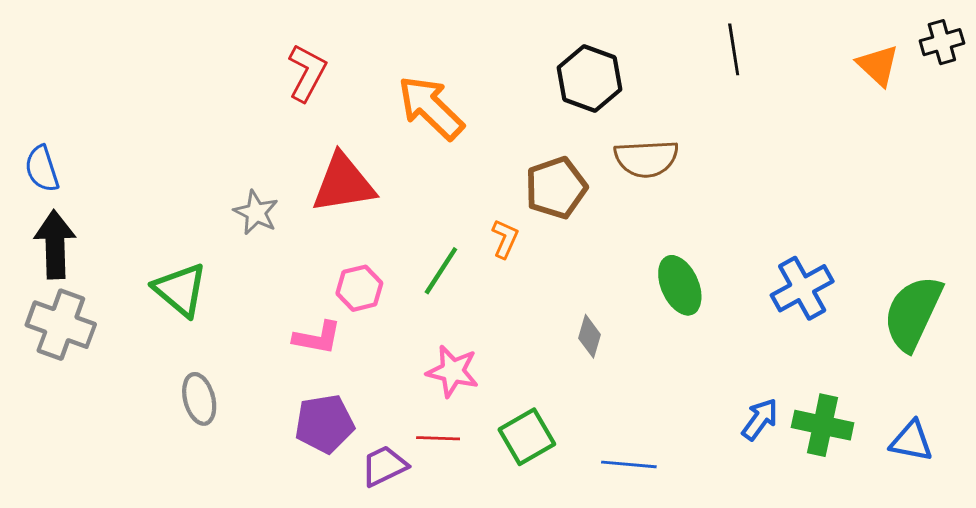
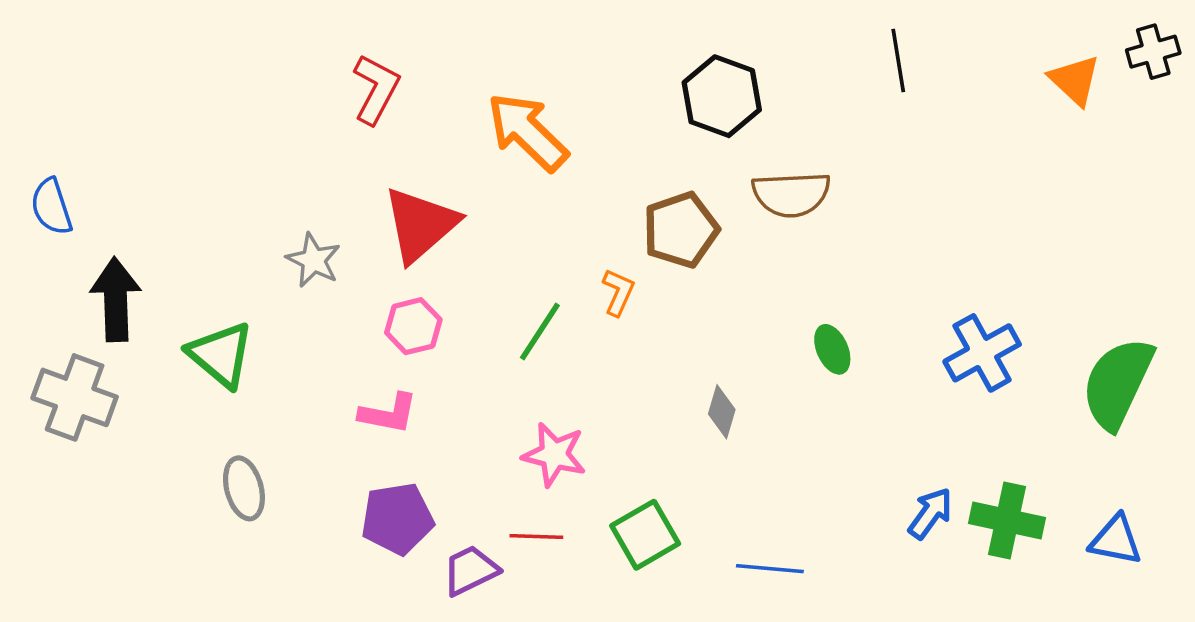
red triangle: (343, 183) -> (420, 225), turned -32
black arrow: (55, 245) -> (116, 299), moved
green ellipse: (680, 285) -> (832, 349), size x0.7
pink hexagon: (359, 288) -> (413, 326), moved

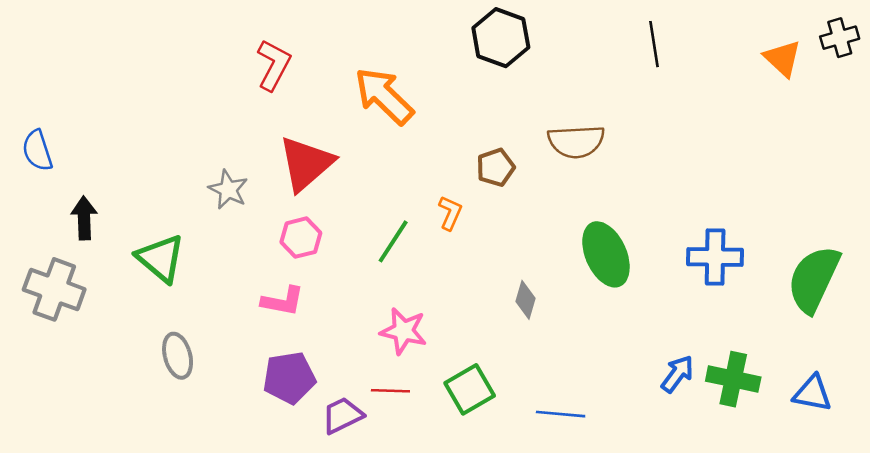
black hexagon: (722, 96) -> (501, 38), moved
brown pentagon: (681, 230) -> (496, 167), size x0.7
black arrow: (116, 299) -> (84, 218), size x0.7
green ellipse: (832, 349) -> (606, 254), size x1.8
blue cross: (982, 353) -> (715, 257), turned 30

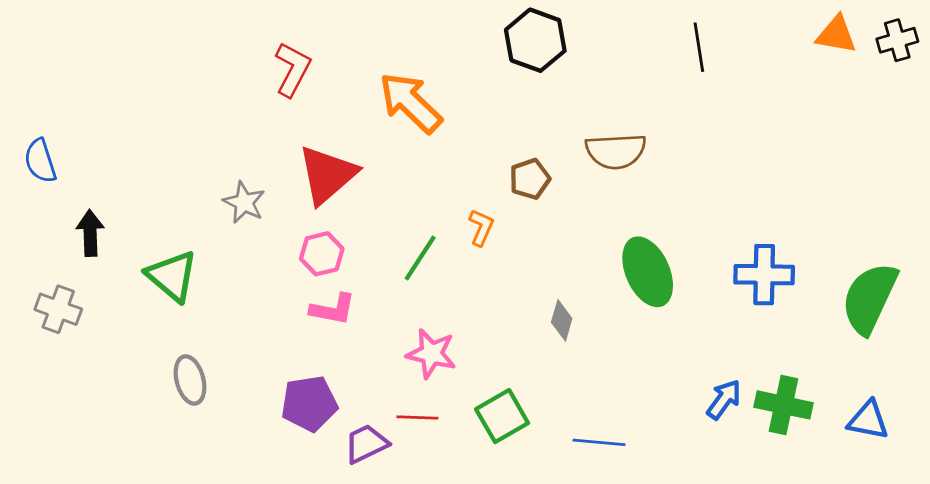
orange triangle: (783, 58) -> (836, 35), moved, turned -33
gray cross: (54, 289) -> (58, 309), size x0.7
pink L-shape: (283, 301) -> (333, 309), moved

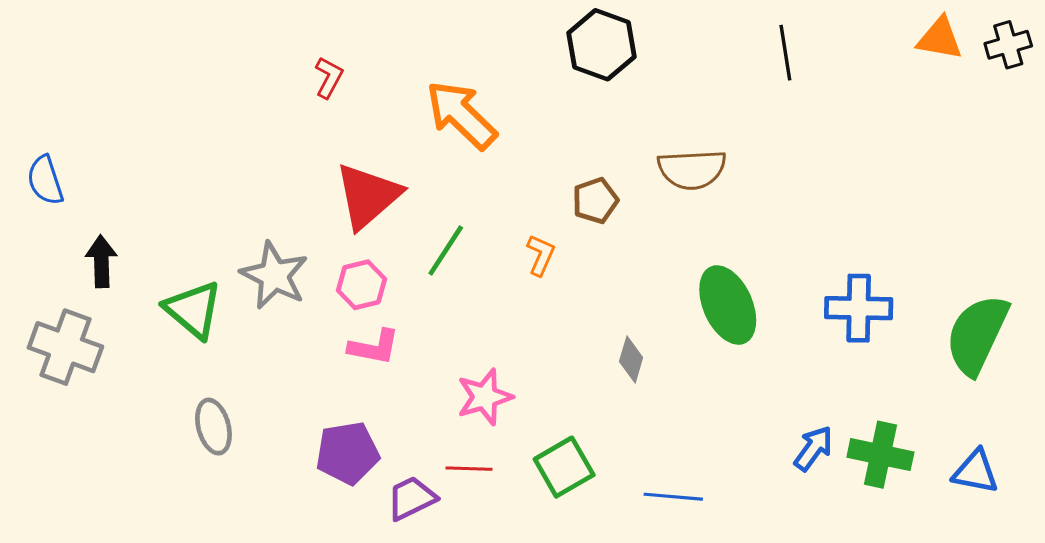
red L-shape: (293, 69) -> (329, 77), size x0.7
gray star: (244, 202) -> (274, 275), moved, size x1.4
green line: (420, 258) -> (446, 250), moved
gray cross: (58, 309) -> (65, 347), size x1.4
pink star: (431, 354) -> (485, 397), turned -30

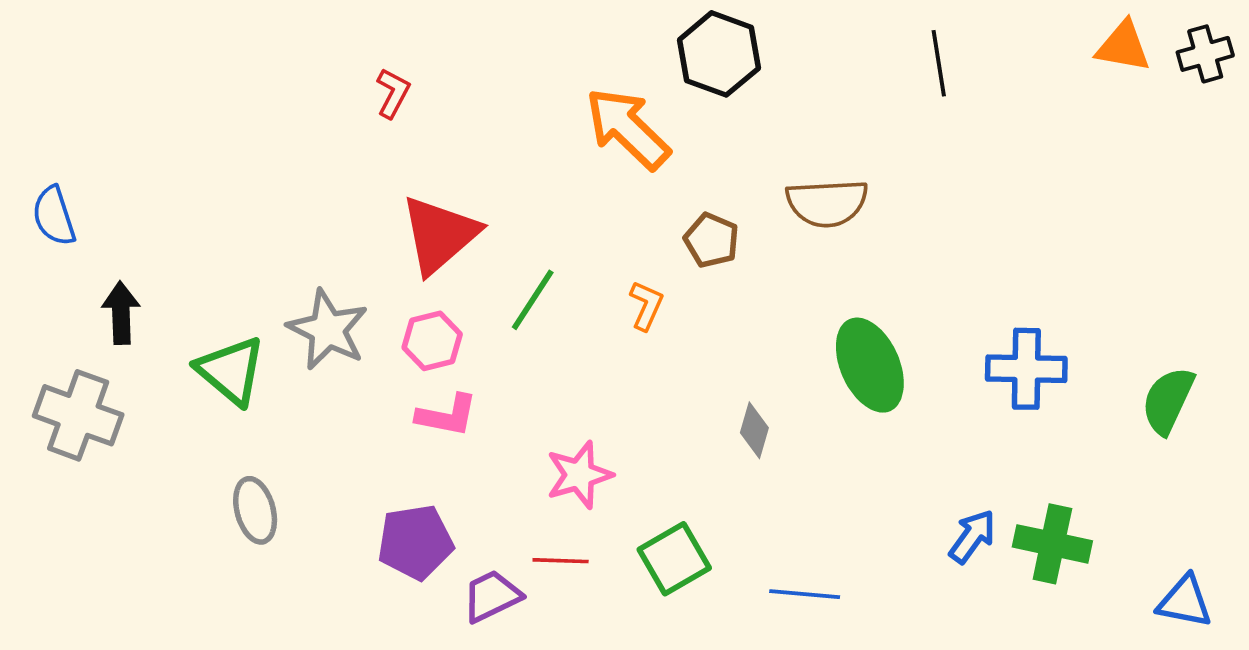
orange arrow: (461, 115) -> (628, 128), moved
brown pentagon: (595, 201) -> (711, 240), turned -30
green semicircle: (977, 335) -> (1168, 400), size x0.7
blue triangle: (975, 472) -> (1185, 602), moved

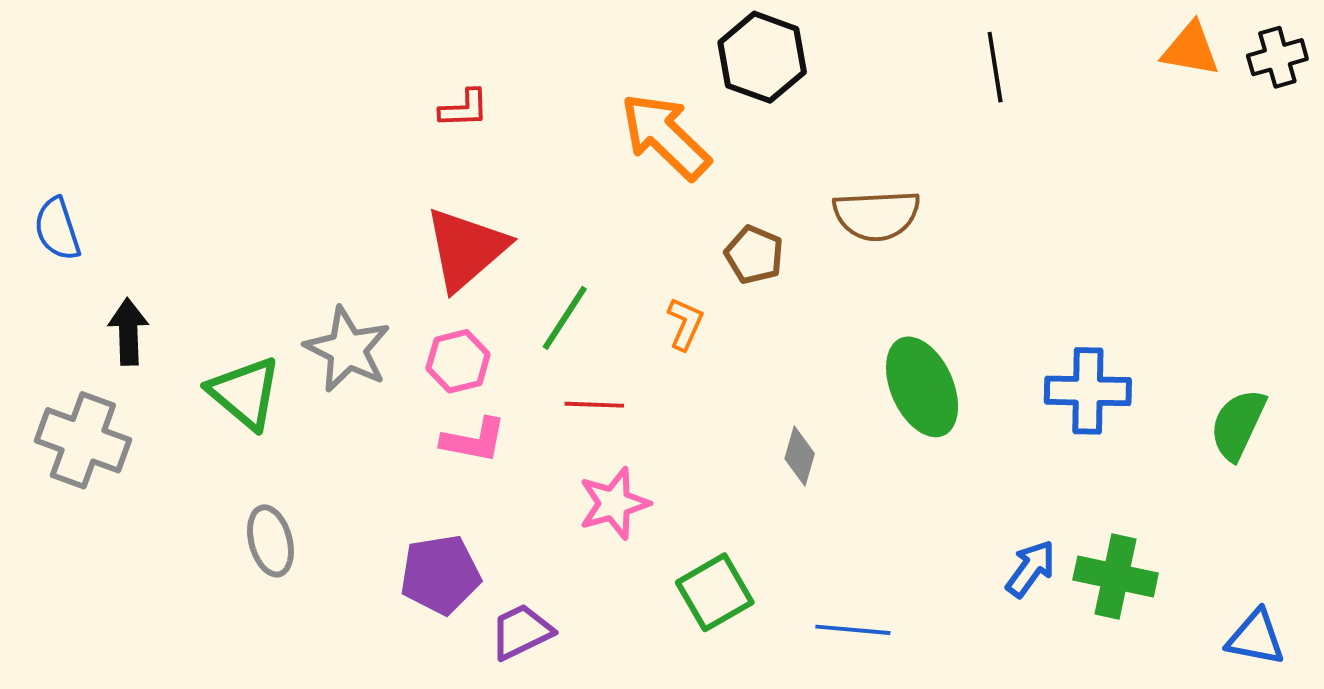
red L-shape: (393, 93) -> (464, 109), moved, turned 60
red line: (561, 561) -> (594, 405), moved

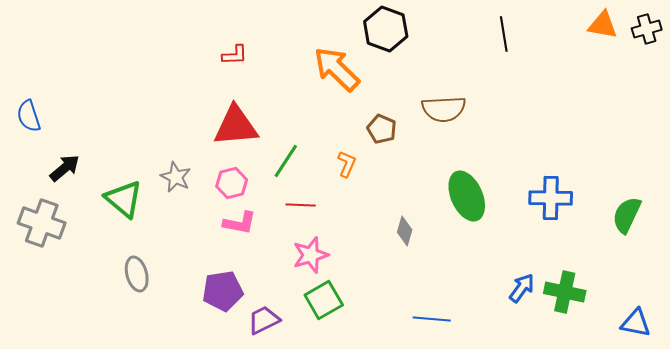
red triangle: (466, 249) -> (236, 126), turned 36
black arrow: (128, 332) -> (65, 168), turned 52
gray star: (347, 349) -> (176, 177), size x0.7
green square: (715, 592) -> (324, 300), moved

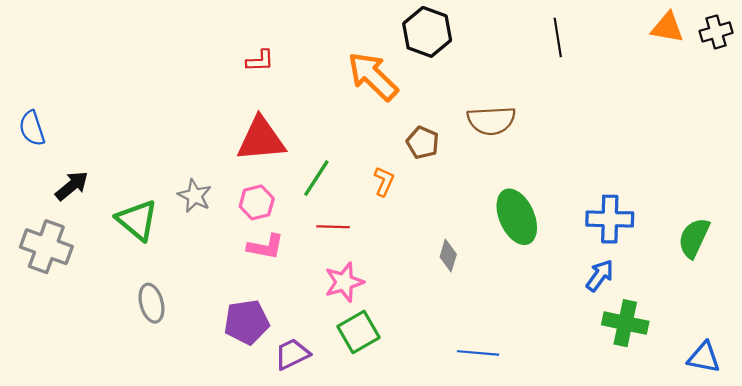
blue arrow: (522, 288) -> (600, 275), moved

